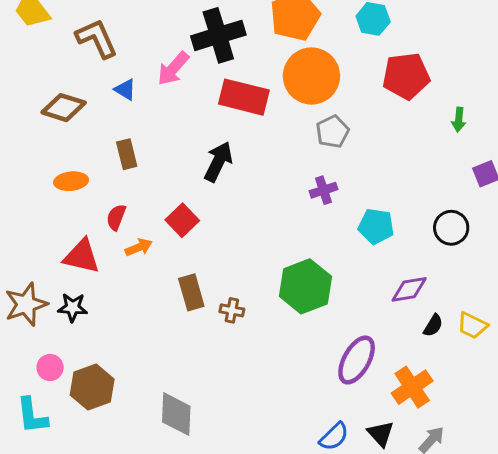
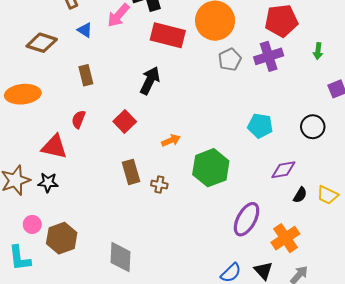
orange ellipse: (71, 181) -> (23, 94), moved, size x1.5
purple cross: (323, 190) -> (269, 56), moved, size x1.5
orange arrow: (139, 247) -> (171, 140), moved

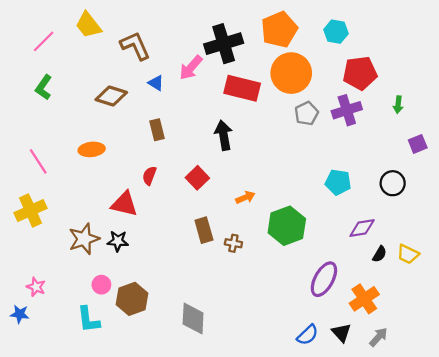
black arrow: (150, 81) -> (224, 135), turned -36
orange ellipse: (23, 94) -> (92, 149), size x0.7

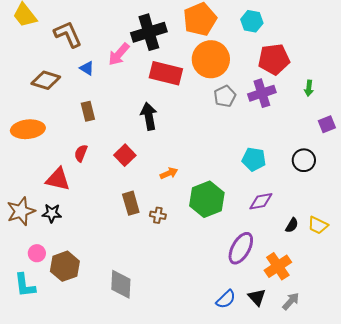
orange ellipse: (92, 149) -> (28, 129), size x1.4
purple diamond: (362, 228) -> (261, 201), moved

